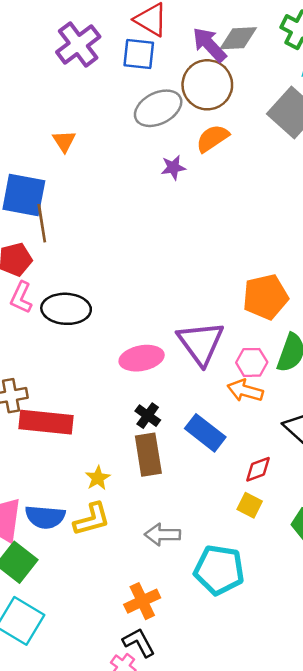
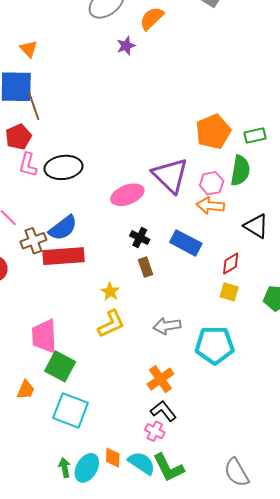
orange triangle: (64, 141) -> (29, 49), moved
brown rectangle: (148, 455) -> (145, 267), size x0.6
blue semicircle: (45, 517) -> (63, 228), moved, turned -32

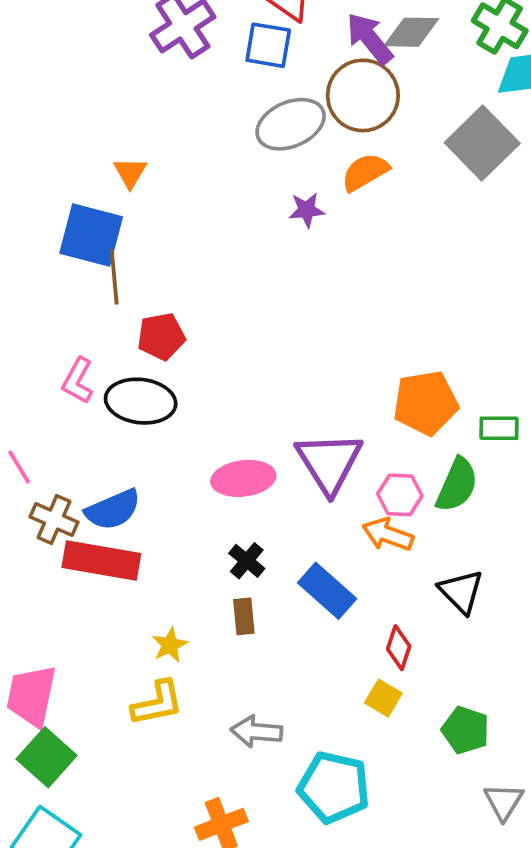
red pentagon: (18, 137) -> (161, 336), moved
brown cross: (33, 241) -> (54, 520), turned 30
red diamond: (231, 264) -> (399, 648), turned -55

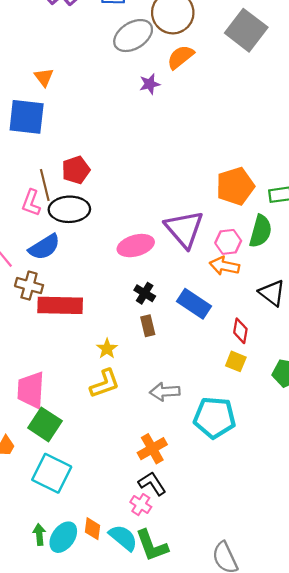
brown line: (114, 277) -> (45, 185), moved
blue semicircle: (113, 510) -> (44, 247), moved

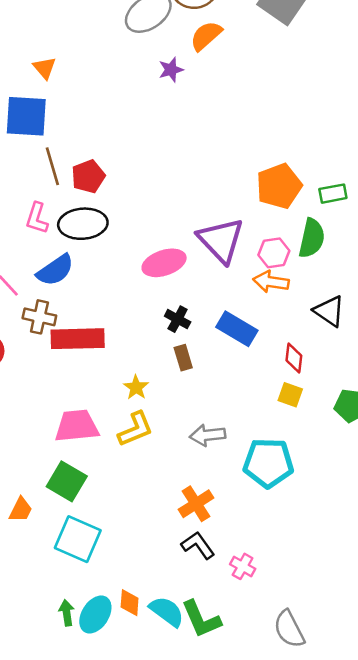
brown line: (45, 185) -> (52, 166), moved
pink trapezoid: (31, 390) -> (77, 426), moved, turned 84
pink cross: (141, 505) -> (243, 566), moved

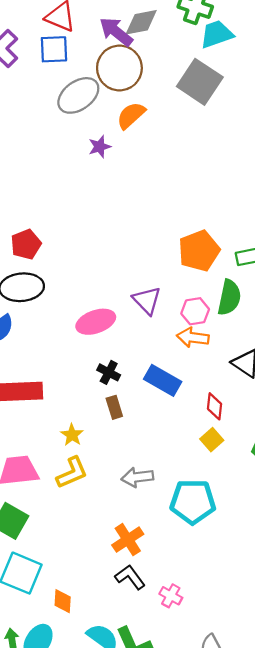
purple triangle: (221, 240) -> (147, 300), size x0.7
yellow square: (290, 395) -> (212, 440), turned 30
orange diamond: (130, 603) -> (63, 601), moved

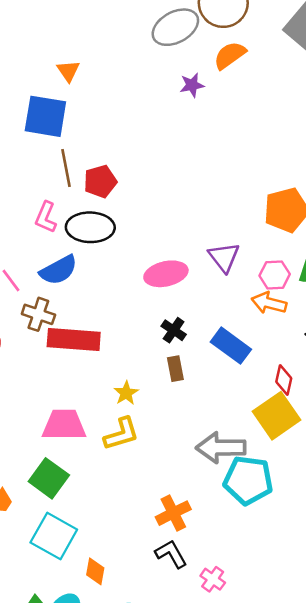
yellow square: (212, 440) -> (277, 416), size x1.8
gray arrow: (137, 477) -> (221, 448), moved, size x1.4

